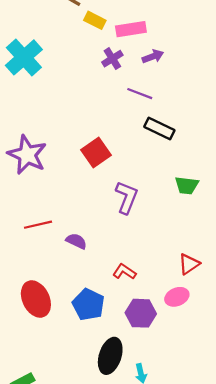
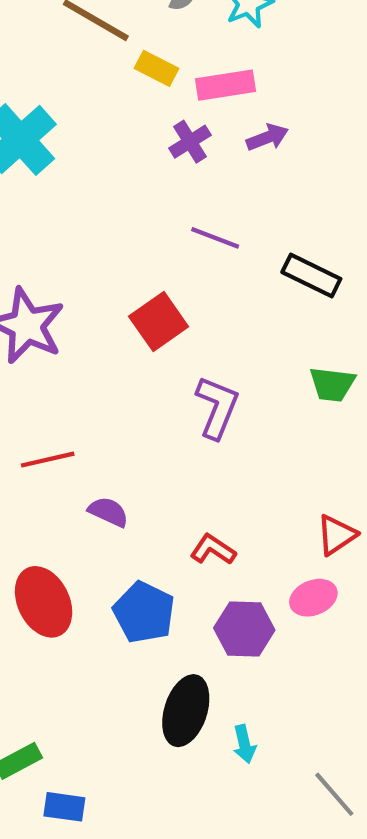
purple line: (140, 94) -> (215, 238), moved
black rectangle: (159, 129) -> (311, 275), moved
purple semicircle: (76, 241) -> (108, 512), moved

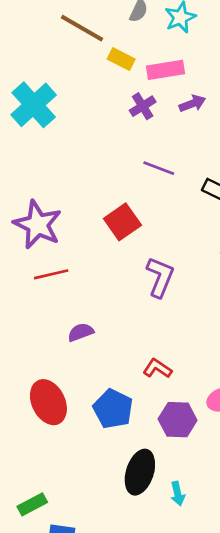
red line: (48, 460) -> (51, 274), moved
purple semicircle: (108, 512) -> (81, 332), moved, turned -45

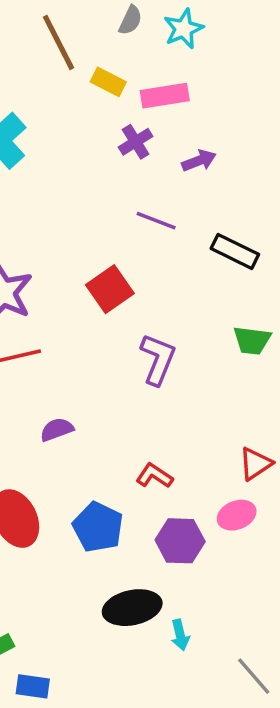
brown line: (82, 28) -> (59, 42), turned 33
purple arrow: (192, 103) -> (199, 161), moved
black ellipse: (140, 472) -> (132, 608), turned 60

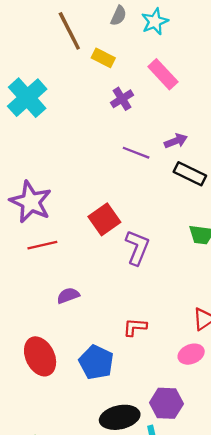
pink rectangle: (165, 96) -> (163, 74), moved, turned 56
purple arrow: (199, 161) -> (176, 141), moved
red square: (110, 289) -> (104, 219), moved
red L-shape: (154, 476) -> (135, 327), turned -30
purple hexagon: (180, 541) -> (166, 403), moved

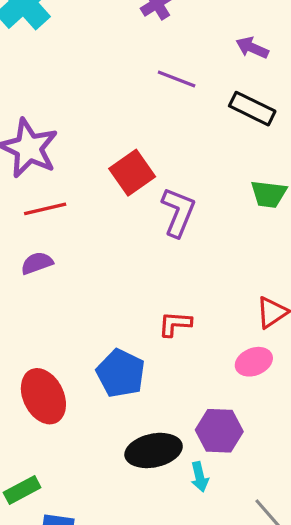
purple arrow: (176, 141) -> (252, 48), moved, turned -135
purple semicircle: (68, 296) -> (37, 263), moved
red ellipse: (40, 356) -> (43, 396), moved

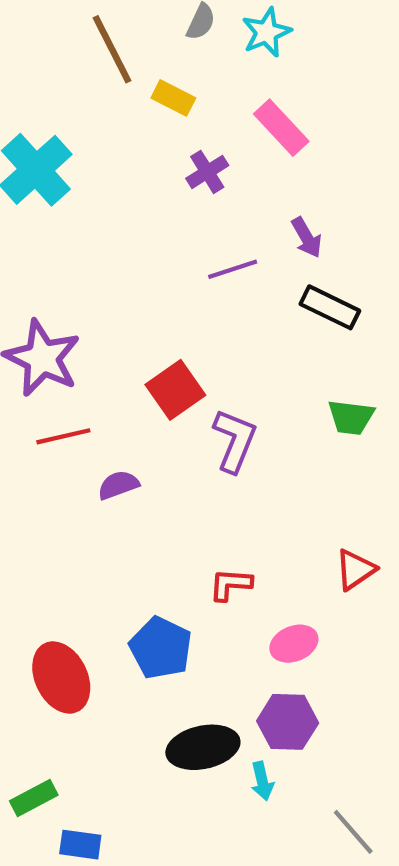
purple arrow: (252, 48) -> (307, 238), moved, turned -144
purple line: (177, 79) -> (233, 269), turned -39
purple semicircle: (37, 263) -> (118, 485), moved
pink ellipse: (254, 362) -> (294, 644), moved

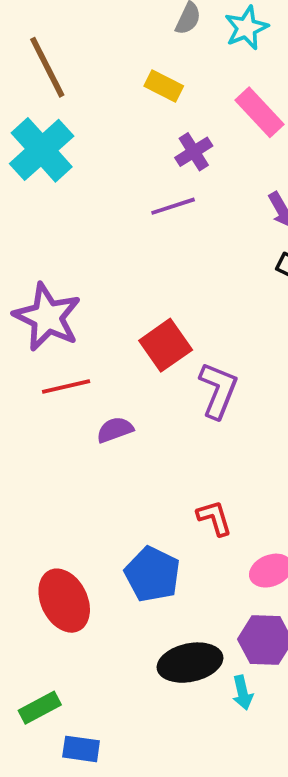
brown line: (112, 49) -> (47, 67), moved
purple line: (233, 269) -> (173, 206), moved
red L-shape: (230, 584) -> (214, 518), turned 69

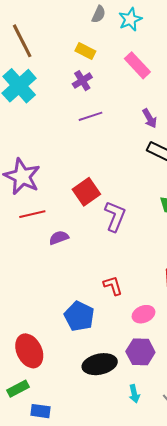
purple cross: (194, 152) -> (82, 81), moved
red ellipse: (64, 601) -> (29, 351), moved
cyan arrow: (243, 693) -> (134, 394), moved

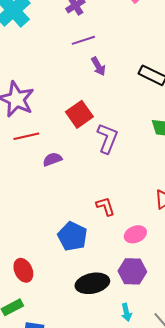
purple arrow: (150, 118) -> (98, 66), moved
red ellipse: (29, 351) -> (23, 270), size x0.7

